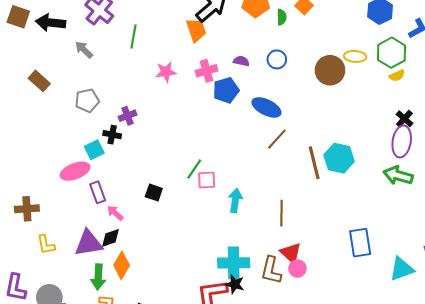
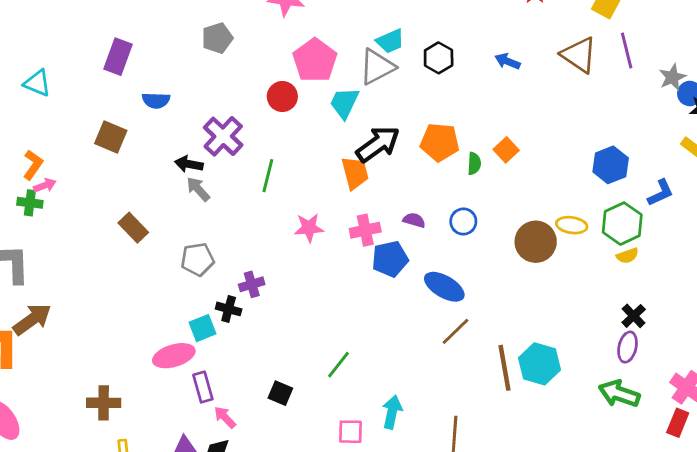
black arrow: (51, 23) -> (189, 164), moved, size x0.7
purple ellipse: (402, 141) -> (628, 347), size x0.7
pink square: (207, 180) -> (350, 432), moved

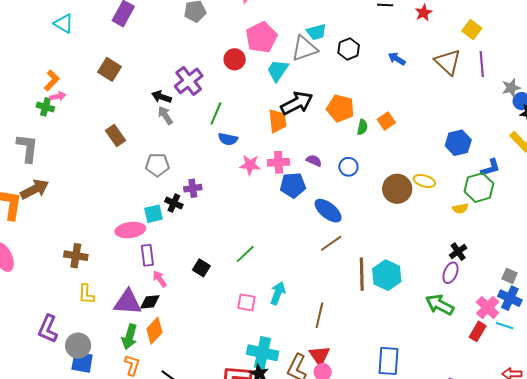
blue semicircle: (156, 100) -> (228, 139), moved
green hexagon: (622, 224) -> (479, 188), moved
pink star: (309, 228) -> (250, 165), moved

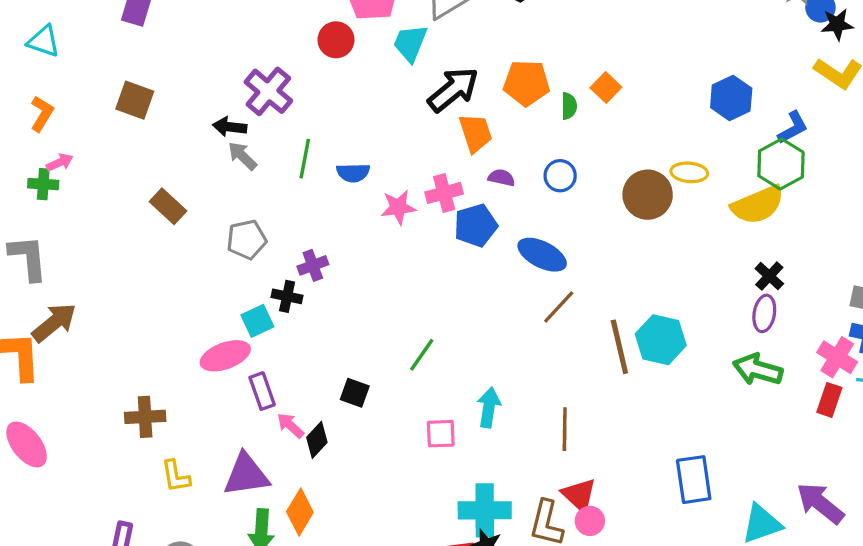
orange L-shape: (52, 80) -> (42, 114), moved
green line: (216, 113) -> (305, 159), moved
orange trapezoid: (277, 121) -> (476, 133), moved
yellow semicircle: (460, 208) -> (758, 205), size x2.0
black diamond: (150, 302) -> (317, 440), moved, turned -30

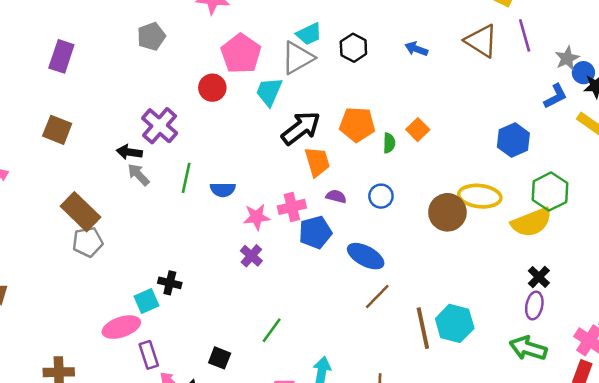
blue L-shape: (793, 128) -> (555, 96), moved
yellow ellipse: (689, 172) -> (480, 196), size x1.5
brown rectangle: (168, 206) -> (80, 212), size x1.4
gray pentagon: (247, 240) -> (88, 242), moved
purple cross: (313, 265) -> (251, 256), moved, turned -30

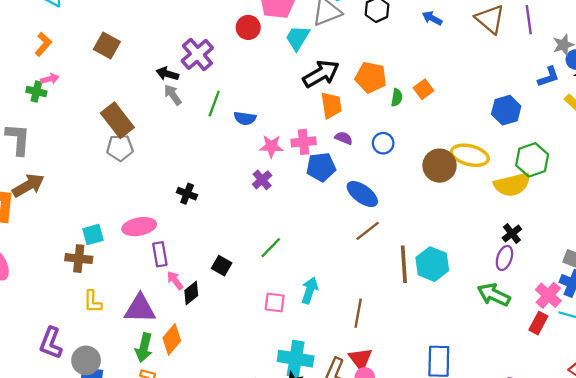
cyan square: (147, 301) -> (93, 235), moved

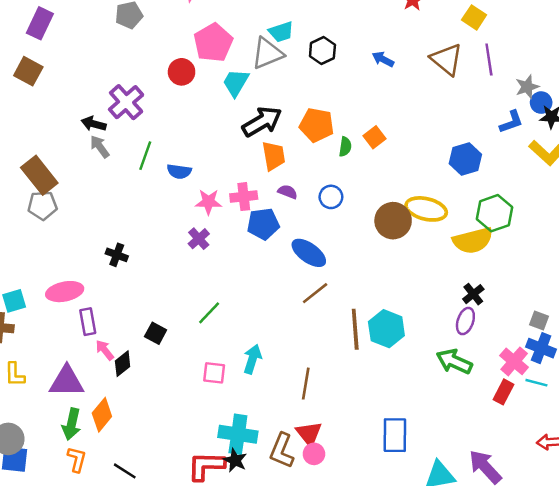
brown square: (107, 46) -> (28, 71), moved

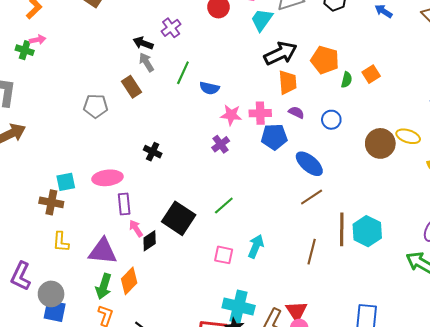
purple cross: (126, 102) -> (171, 28), size x0.7
brown rectangle: (39, 175) -> (131, 87), moved, size x0.7
yellow ellipse: (426, 209) -> (408, 136), size x0.7
black square: (156, 333) -> (179, 218), size x1.8
brown line: (306, 384) -> (312, 252), moved

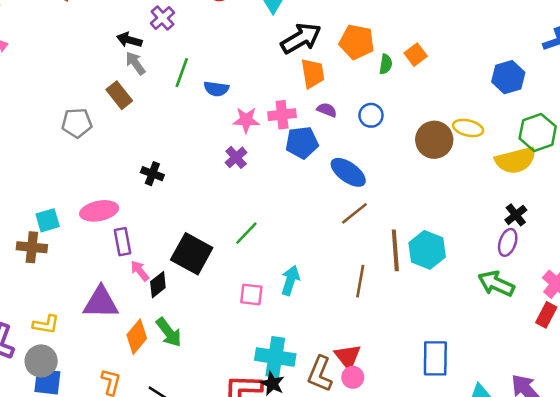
yellow L-shape: (61, 242) -> (46, 324), moved, turned -80
green arrow: (104, 286) -> (169, 332), moved, turned -50

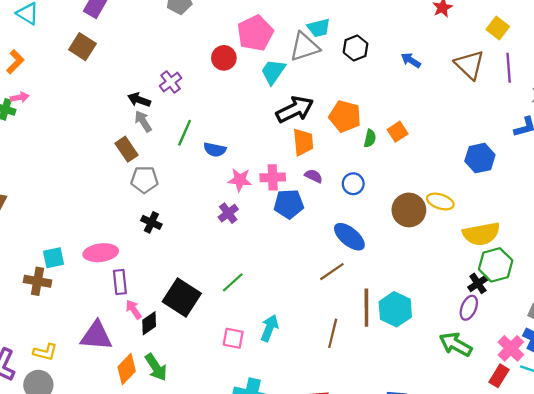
gray pentagon: (77, 123) -> (144, 180), moved
green hexagon: (538, 132) -> (496, 265), moved
blue ellipse: (348, 172) -> (349, 237), moved

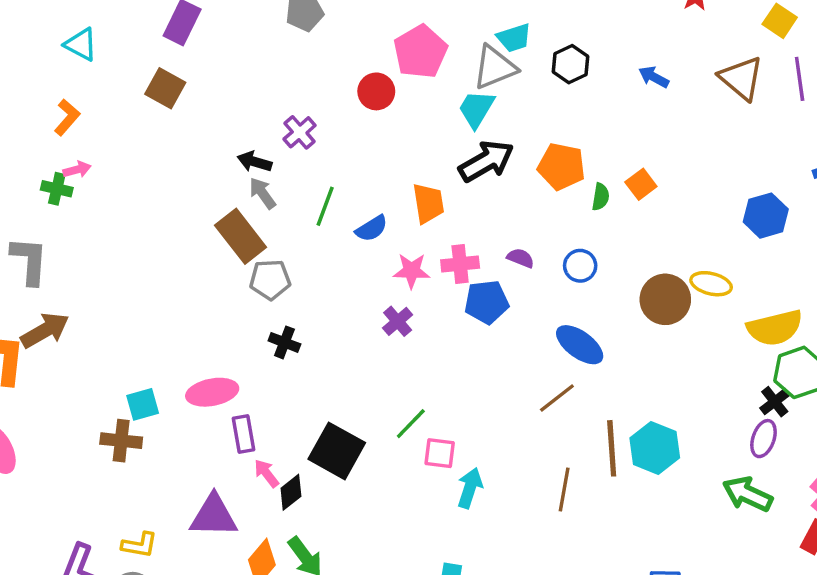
cyan trapezoid: (273, 72) -> (476, 109), moved
orange trapezoid: (303, 142) -> (428, 203), moved
brown rectangle: (126, 149) -> (241, 236), size x1.4
blue semicircle: (215, 150) -> (372, 228), turned -40
pink square: (233, 338) -> (440, 453), moved

